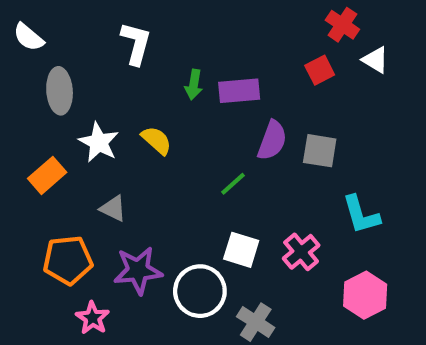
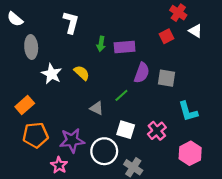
orange rectangle: (47, 175) -> (25, 105), moved
gray triangle: (113, 208) -> (97, 108), moved
pink star: (93, 318) -> (59, 165), moved

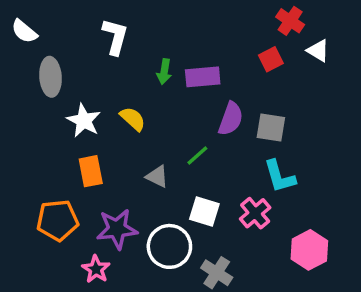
orange rectangle: (25, 105) -> (91, 171), moved, turned -60
cyan L-shape: (188, 111) -> (280, 176), moved

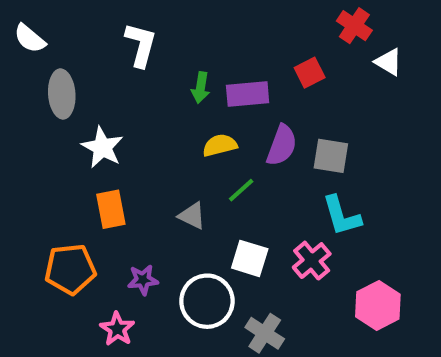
red square: (271, 59) -> (310, 73), moved
yellow semicircle: (133, 119) -> (220, 145), moved, turned -56
purple star: (117, 229) -> (143, 280), size x0.6

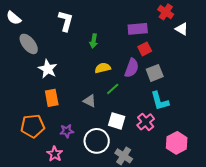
red square: (310, 73) -> (145, 49), moved
gray ellipse: (62, 94) -> (29, 44), turned -35
purple rectangle: (248, 94) -> (138, 29), moved
gray square: (331, 156) -> (155, 73), turned -30

